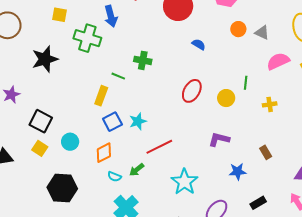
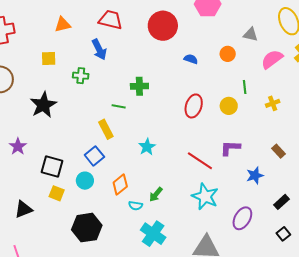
orange circle: (238, 29) -> (228, 54), moved
green cross: (87, 38) -> (81, 76), size x0.6
yellow rectangle: (101, 96) -> (106, 129), turned -36
blue square: (112, 122) -> (94, 156), moved
red line: (159, 147) -> (200, 161), moved, turned 72

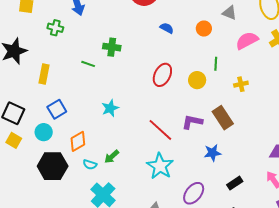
yellow rectangle: (106, 129) -> (44, 74), moved, turned 30
brown rectangle: (278, 151) -> (223, 118), moved, size x1.6
black hexagon: (87, 228) -> (53, 166), moved

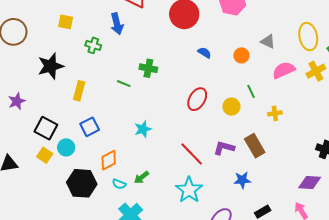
green line: (216, 64) -> (251, 91), turned -32
cyan circle: (44, 132) -> (66, 147), moved

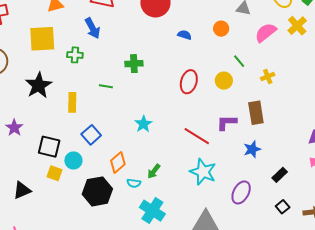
yellow square: (66, 22) -> (42, 39), size x1.8
green line: (124, 84) -> (106, 86), moved
brown rectangle: (255, 146) -> (256, 113), turned 35

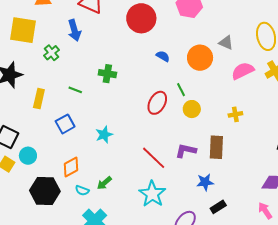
orange circle: (221, 29) -> (200, 58), size x1.6
green cross: (75, 55) -> (52, 53), turned 35
green line: (239, 61) -> (181, 90), moved
blue square: (91, 135) -> (65, 124), moved
black rectangle: (280, 175) -> (218, 207), moved

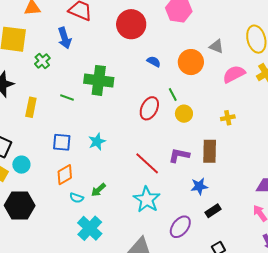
green cross: (107, 74) -> (99, 80), size x1.6
blue square: (65, 124) -> (62, 142), moved, turned 36
black hexagon: (45, 191) -> (20, 206), moved

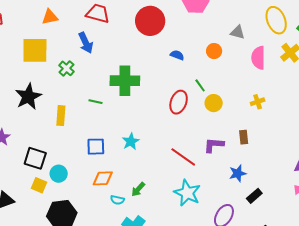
orange circle: (191, 62) -> (214, 51), size x0.6
pink semicircle: (234, 74) -> (258, 58), turned -55
brown rectangle: (210, 151) -> (244, 137), size x0.6
orange diamond: (65, 175) -> (103, 178), turned 35

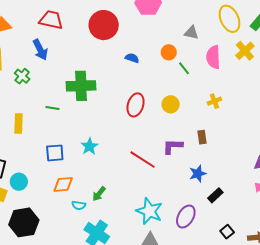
green line: (200, 85) -> (184, 68), moved
cyan star: (187, 193) -> (149, 211), moved

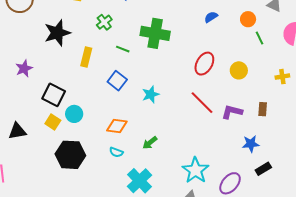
blue semicircle: (132, 58) -> (211, 17), turned -64
green cross: (22, 76) -> (104, 22), moved
blue square: (55, 153) -> (117, 81), moved, turned 30
red line: (143, 160) -> (202, 103), moved
cyan semicircle: (79, 205) -> (116, 152), moved

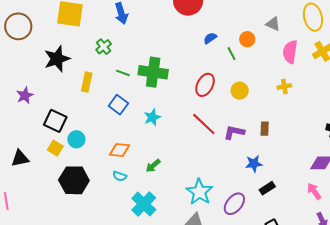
green cross: (155, 33) -> (153, 72), moved
green line: (260, 38) -> (232, 54), moved
yellow cross: (282, 77) -> (284, 86), moved

